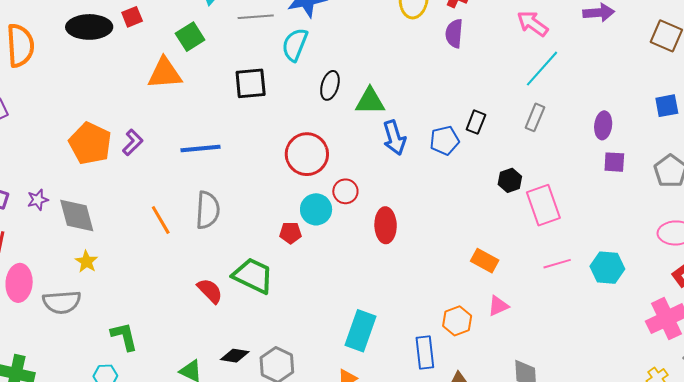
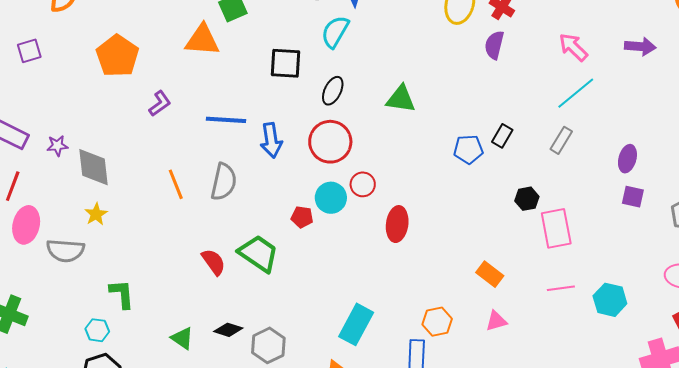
black ellipse: (330, 85) -> (333, 91), moved
blue arrow: (394, 138) -> (271, 140), moved
orange pentagon: (90, 143) -> (117, 56), moved
orange hexagon: (457, 321) -> (437, 322), moved

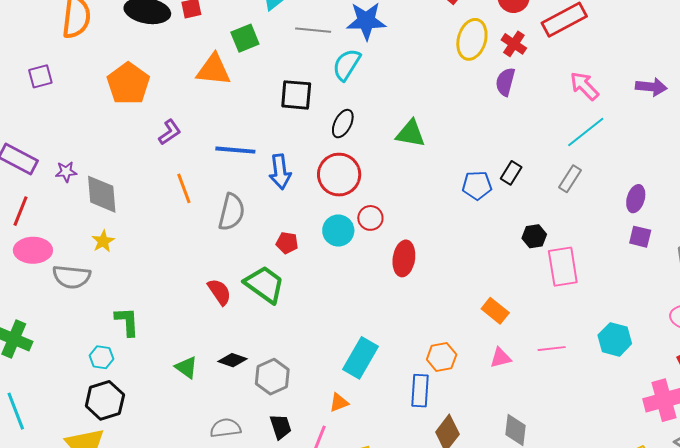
orange line: (176, 184) -> (184, 188), moved
red pentagon: (302, 217) -> (287, 243), moved
pink ellipse: (26, 225) -> (33, 250), turned 75
pink line: (561, 288) -> (552, 349), moved

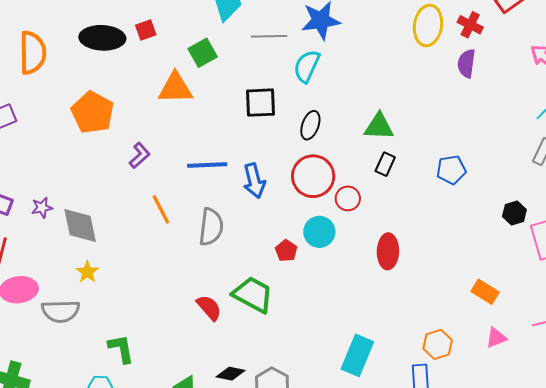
black rectangle: (511, 173) -> (385, 164), moved
red circle: (370, 218) -> (348, 198), moved
red pentagon: (287, 243) -> (286, 251), moved, turned 30

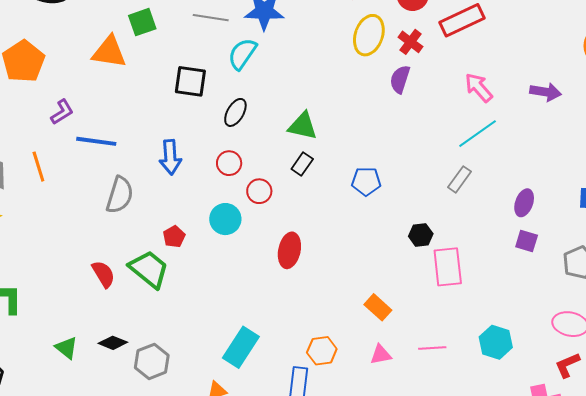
blue line: (207, 165) -> (96, 141), moved
red circle: (313, 176) -> (229, 163), size x0.6
orange line: (161, 209) -> (38, 167), moved
red pentagon: (286, 251) -> (174, 237), moved

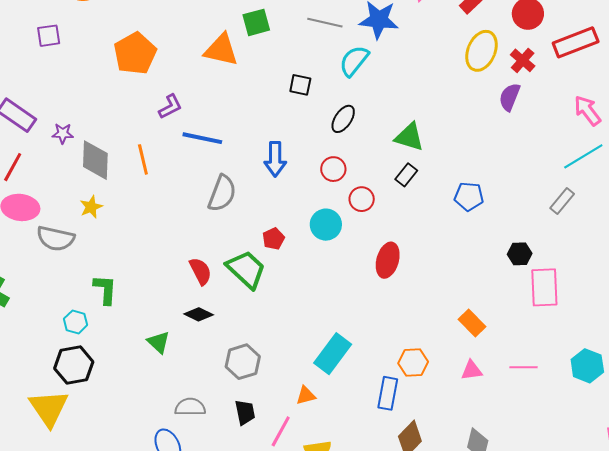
black square: (190, 81) -> (300, 85), size x0.7
black diamond: (113, 343) -> (199, 314), moved

